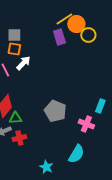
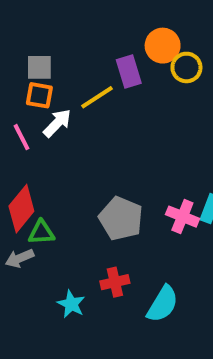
yellow line: (64, 19) -> (97, 97), moved
pink cross: (86, 124) -> (182, 217), moved
red cross: (19, 138) -> (115, 282), moved
cyan star: (46, 167) -> (71, 304), moved

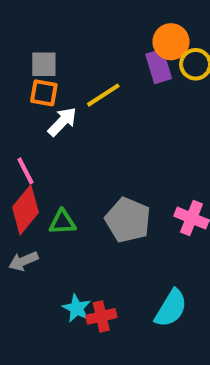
purple rectangle: (129, 71) -> (159, 66), moved
pink line: (21, 137) -> (25, 171), moved
green triangle: (41, 232) -> (62, 222), moved
red cross: (115, 282) -> (101, 316), moved

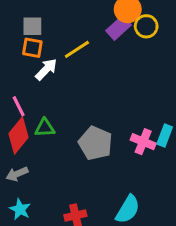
purple rectangle: (159, 66) -> (119, 28), turned 65
green triangle: (62, 222) -> (45, 128), moved
cyan star: (77, 308) -> (20, 209), moved

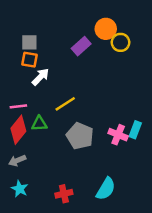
purple rectangle: (119, 28) -> (81, 46), moved
yellow line: (77, 49) -> (65, 104), moved
pink line: (19, 106) -> (18, 106), turned -70

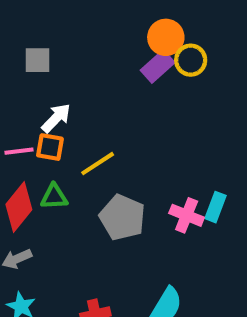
purple rectangle: (81, 46) -> (158, 66), moved
orange square: (29, 60) -> (50, 147), moved
pink line: (18, 106) -> (19, 151), moved

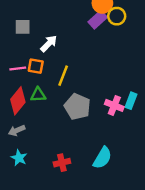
gray square: (38, 60) -> (23, 27), moved
white arrow: (56, 118) -> (49, 44), moved
yellow line: (98, 164) -> (63, 76), turned -36

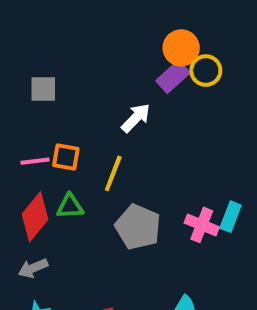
white arrow: (49, 44) -> (136, 118), moved

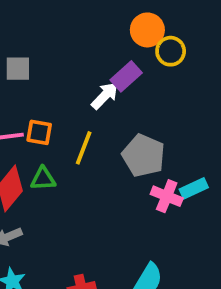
purple rectangle: (173, 77) -> (126, 76), moved
cyan rectangle: (231, 217) -> (194, 188), turned 44
gray pentagon: (138, 227) -> (144, 156), moved

